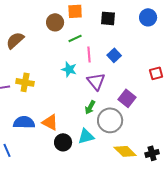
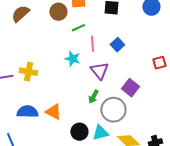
brown semicircle: (15, 40) -> (20, 14), moved
cyan triangle: (86, 136) -> (100, 133), moved
black circle: (63, 142) -> (79, 132), moved

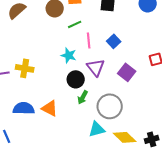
purple square: (130, 88) -> (127, 72), moved
green arrow: (93, 97) -> (83, 97), moved
black circle: (79, 132) -> (76, 79), moved

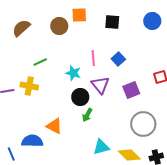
green line: (75, 24) -> (40, 62), moved
purple square: (127, 72) -> (131, 90), turned 30
gray circle: (110, 106) -> (143, 124), moved
blue semicircle: (24, 108) -> (32, 141), moved

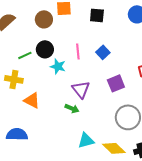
purple triangle: (100, 85) -> (81, 89), moved
black circle: (80, 97) -> (45, 49), moved
green arrow: (87, 115) -> (72, 108), turned -96
orange triangle: (54, 126) -> (32, 100), moved

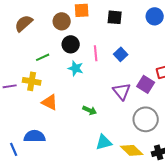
black circle: (45, 49) -> (71, 44), moved
purple square: (116, 83) -> (146, 84), moved, turned -36
purple triangle: (81, 89) -> (122, 91), moved

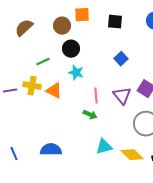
pink line: (96, 53) -> (96, 96), moved
orange triangle: (50, 102) -> (54, 91), moved
blue semicircle: (35, 136) -> (51, 150), moved

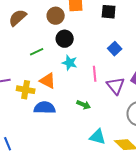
yellow cross: (32, 86) -> (26, 90), moved
pink line: (96, 96) -> (95, 74), moved
cyan triangle: (104, 147) -> (98, 137), turned 30
blue semicircle: (51, 150) -> (45, 108), moved

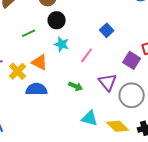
pink line: (95, 74) -> (87, 55), turned 42
purple triangle: (116, 86) -> (108, 82), moved
yellow cross: (26, 90) -> (18, 71), turned 36

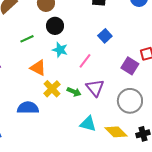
yellow cross: (18, 71) -> (52, 89), moved
purple triangle: (108, 82) -> (95, 88), moved
blue semicircle: (37, 89) -> (28, 108), moved

